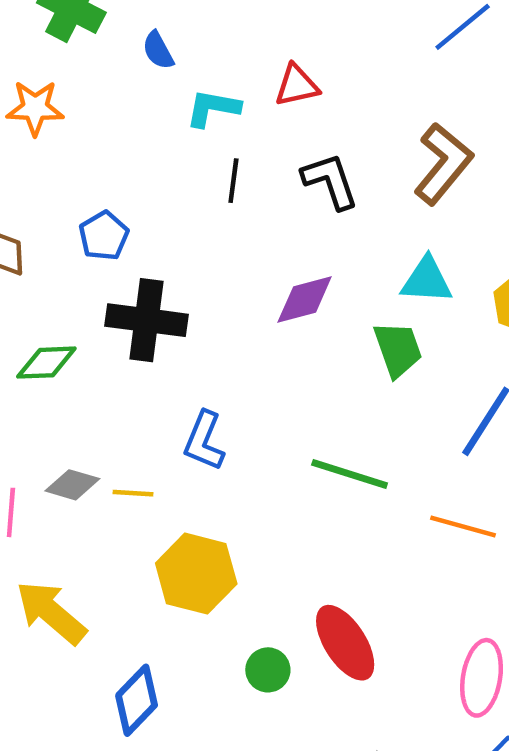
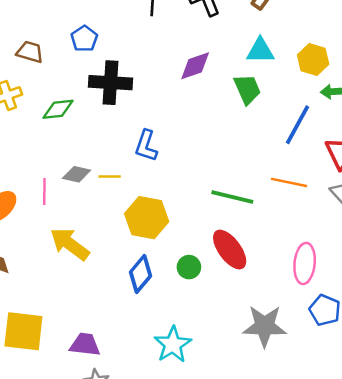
green line: (350, 474) -> (232, 197), moved
blue diamond: (137, 700) -> (140, 274), moved

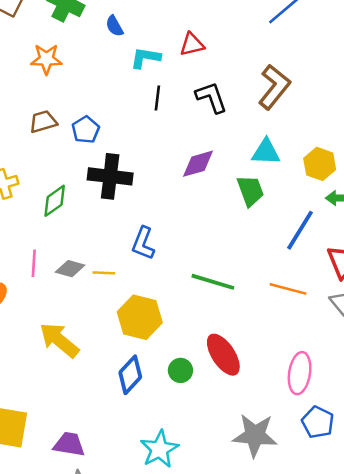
brown trapezoid: (30, 52) -> (43, 122), moved, turned -36
green diamond: (58, 109) -> (55, 201), turned -32
pink line: (44, 191) -> (34, 263), moved
green line: (232, 197) -> (213, 282), moved

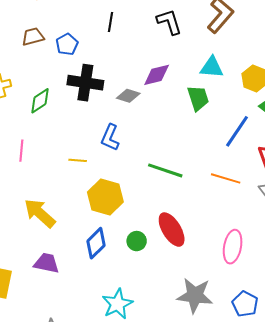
black line: (157, 98) -> (110, 22), moved
gray diamond: (70, 269) -> (128, 96), moved
blue pentagon: (318, 422) -> (245, 304), moved
purple trapezoid: (69, 444) -> (46, 263), moved

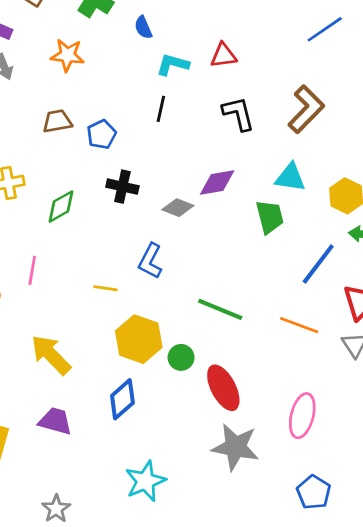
black cross: (85, 83) -> (122, 187), size x0.7
green circle: (137, 241) -> (181, 357), moved
gray star: (195, 295) -> (235, 447), moved

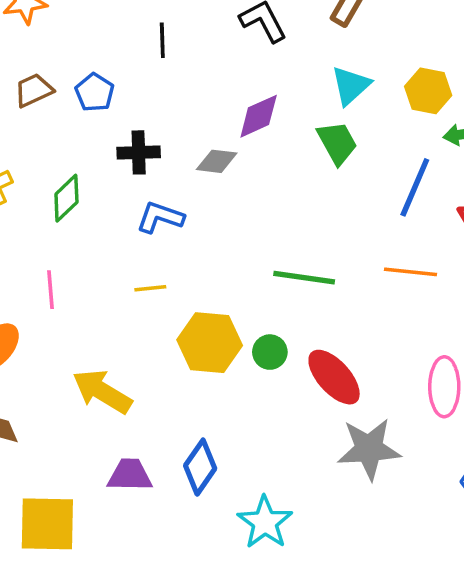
cyan triangle: (290, 177) -> (351, 86), turned -36
blue L-shape: (150, 261) -> (160, 217), moved, turned 96
blue diamond: (122, 399) -> (200, 467), moved

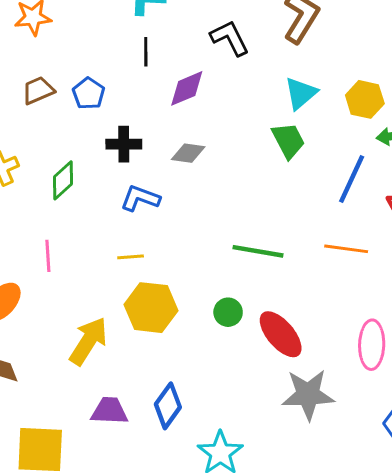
purple diamond: (259, 116) -> (187, 88), moved
yellow hexagon: (210, 343) -> (151, 308), moved
yellow arrow: (102, 391) -> (88, 341), turned 90

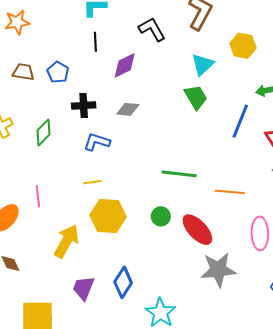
brown trapezoid: (38, 90) -> (23, 72), turned 35
yellow hexagon: (365, 99) -> (243, 46), moved
orange line: (346, 249) -> (230, 192), moved
pink line: (48, 256) -> (38, 196), moved
purple trapezoid: (109, 411) -> (83, 288), turned -68

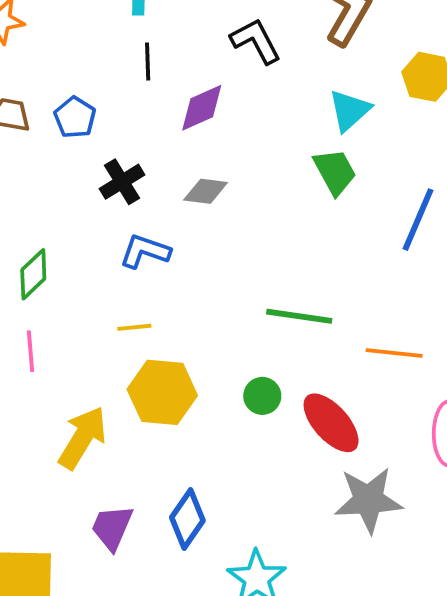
black cross: (84, 106) -> (122, 182), turned -30
green diamond: (43, 132) -> (33, 274), moved

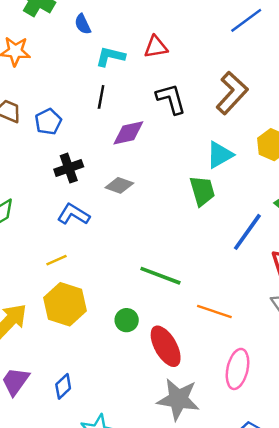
yellow line: (134, 327) -> (56, 260), turned -30
blue diamond: (187, 519) -> (63, 386), size x0.7

